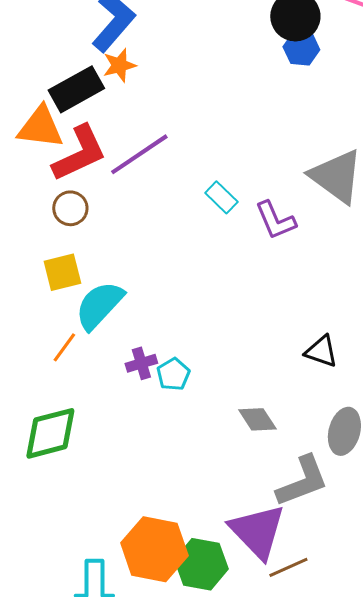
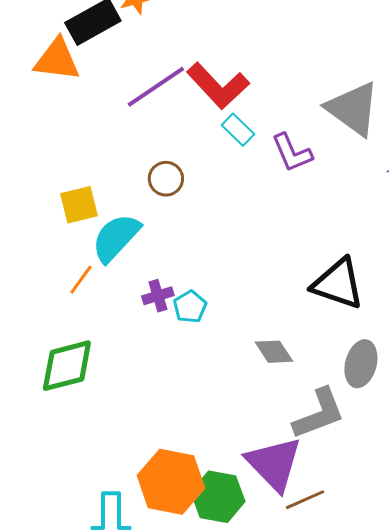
red L-shape: (79, 153) -> (218, 86), moved, turned 72
brown circle: (70, 208) -> (166, 179), moved
black triangle: (321, 351) -> (338, 284), size x1.6

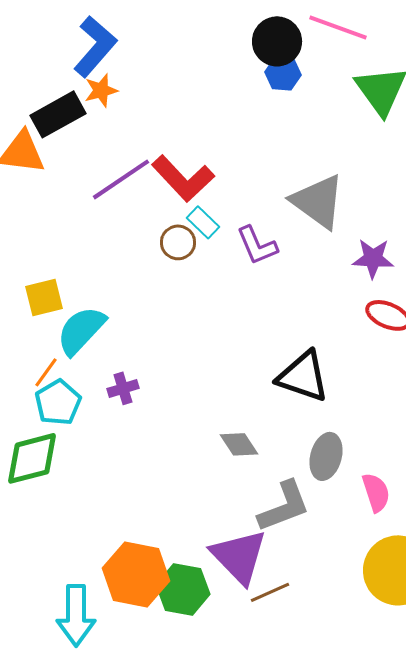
brown circle: (166, 179) -> (178, 242), moved
cyan pentagon: (190, 307) -> (58, 402), moved, size x1.4

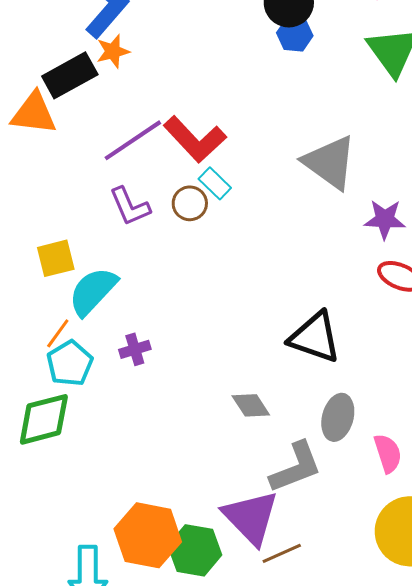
purple L-shape: (257, 245) -> (130, 206), moved

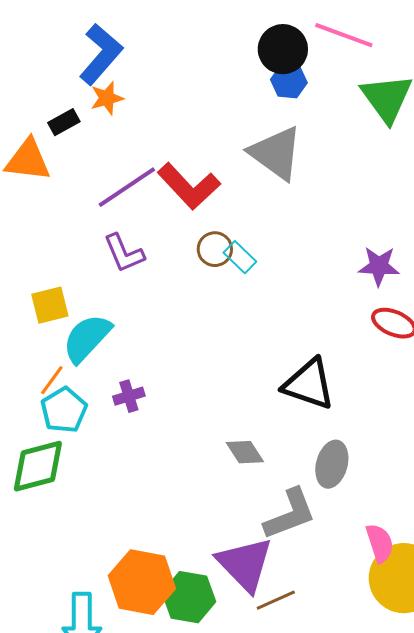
black rectangle: (70, 75) -> (64, 122), size x0.6
gray triangle: (330, 162) -> (276, 153), moved
cyan rectangle: (215, 183) -> (240, 257), moved
brown circle: (190, 203) -> (215, 249), moved
pink semicircle: (388, 453) -> (380, 543), moved

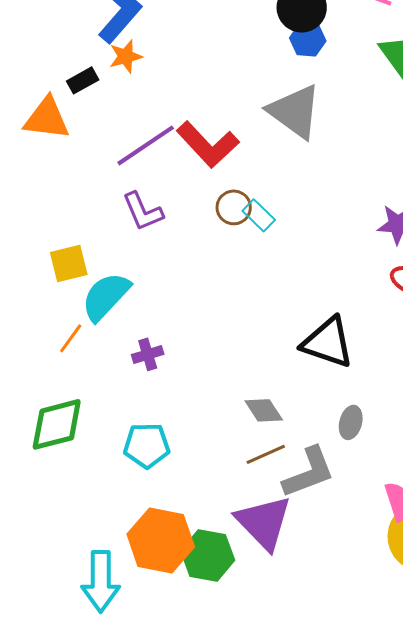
cyan pentagon: (64, 410) -> (147, 445), moved, turned 30
gray ellipse: (332, 464) -> (351, 422), size x0.7
brown line: (276, 600) -> (266, 454), moved

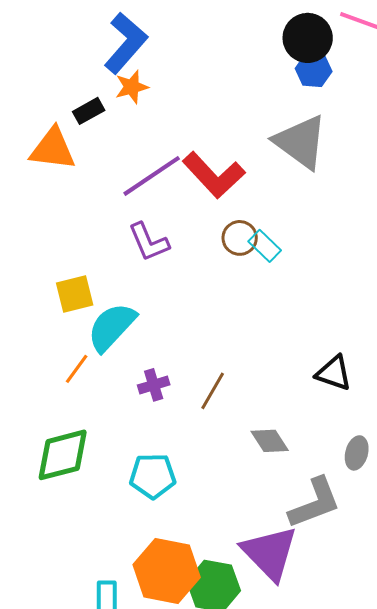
black triangle: (328, 342) -> (334, 373), size x0.7
brown line: (266, 454) -> (213, 391), moved, turned -36

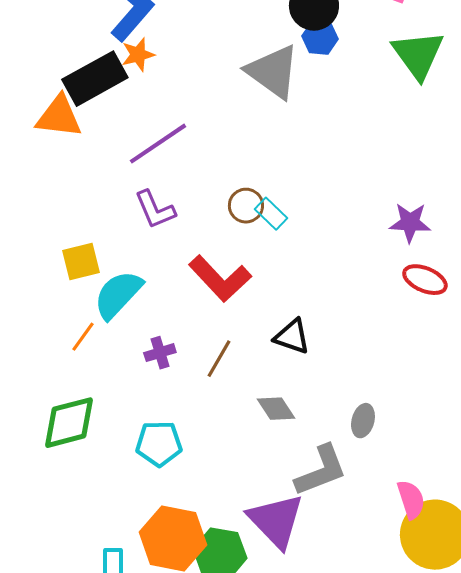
black rectangle: (89, 111) -> (95, 79), size x2.0
gray triangle: (301, 142) -> (273, 72), moved
red L-shape: (214, 175) -> (220, 279), moved
black triangle: (334, 373) -> (292, 337), moved

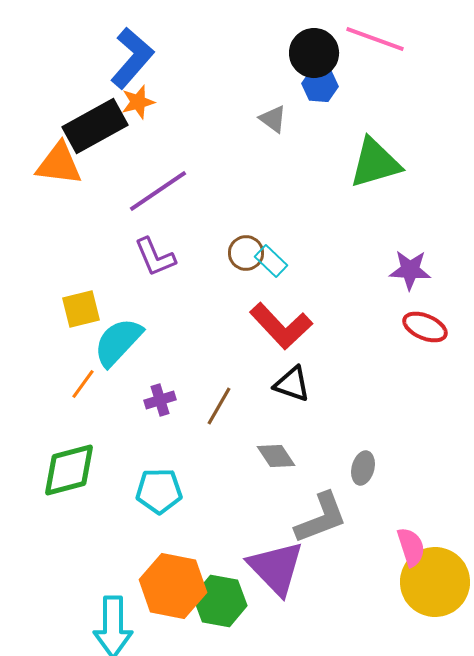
green triangle: (418, 55) -> (375, 163), moved, turned 50
gray triangle: (273, 72) -> (273, 119), size x0.5
red L-shape: (220, 279) -> (281, 326), moved

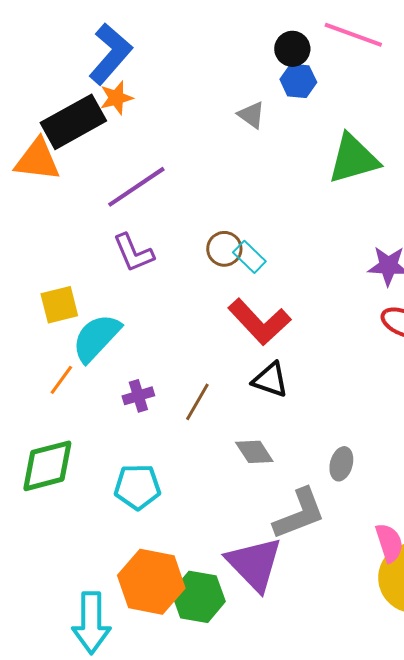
black circle: (314, 53) -> (292, 49), size x0.7

